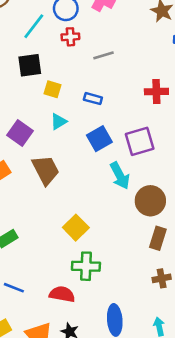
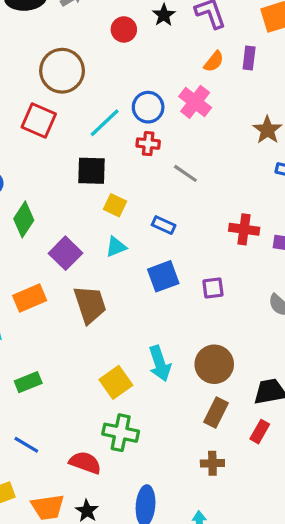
gray line: (103, 55) -> (185, 173), turned 42
purple square: (140, 141) -> (213, 288), size x0.6
cyan arrow: (120, 176) -> (160, 364), moved

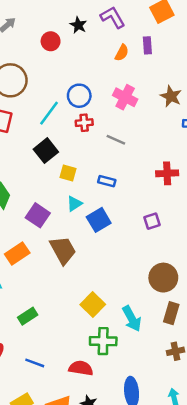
pink cross: (195, 102) -> (125, 97), moved
black square: (92, 171) -> (46, 151), turned -30
blue square: (163, 276) -> (99, 220), moved
cyan arrow: (160, 364) -> (132, 319), moved

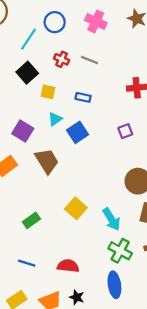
red cross: (84, 123) -> (62, 59), moved, turned 32
green rectangle: (28, 316) -> (31, 220), moved
green cross: (103, 341) -> (120, 251), moved, turned 30

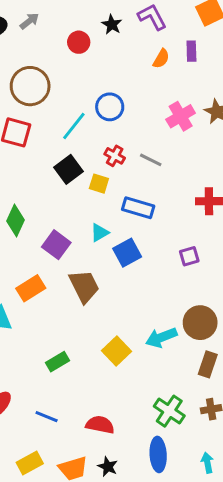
pink cross: (96, 22) -> (181, 116), moved, turned 30
yellow square: (48, 92) -> (99, 184), moved
blue rectangle: (83, 97) -> (138, 208), size x1.5
cyan arrow: (111, 219) -> (161, 337), moved, turned 95

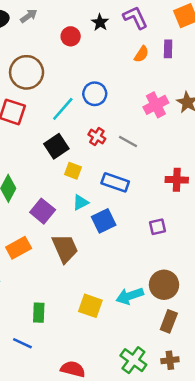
yellow square: (99, 184) -> (73, 171), moved
yellow square: (117, 351) -> (90, 306), turned -30
green rectangle: (57, 362) -> (39, 313), turned -60
blue line: (47, 417) -> (22, 343), moved

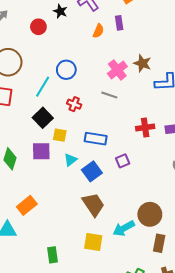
gray line: (128, 142) -> (109, 95), moved
purple square: (43, 211) -> (41, 151), moved, turned -30
purple square: (157, 227) -> (123, 161), moved
brown trapezoid: (65, 248) -> (93, 204), moved

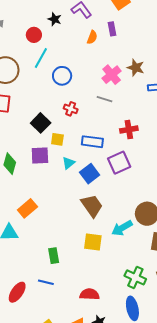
cyan line: (43, 87) -> (41, 58), moved
red cross: (145, 128) -> (129, 130), moved
purple square: (123, 161) -> (119, 163), size x1.6

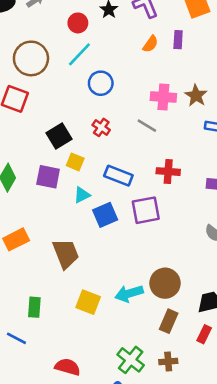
pink cross: (112, 75) -> (163, 97), turned 30
brown trapezoid: (92, 206) -> (66, 254), moved

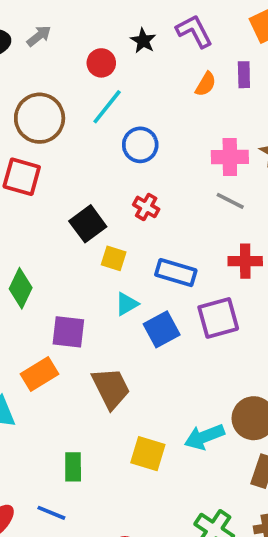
gray line: (147, 126) -> (230, 201), moved
purple square: (48, 177) -> (68, 332), moved

